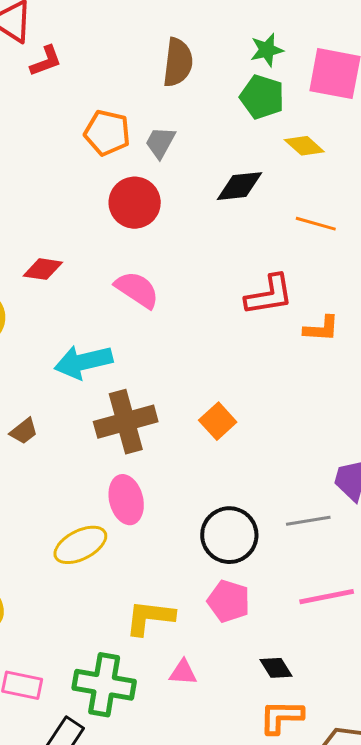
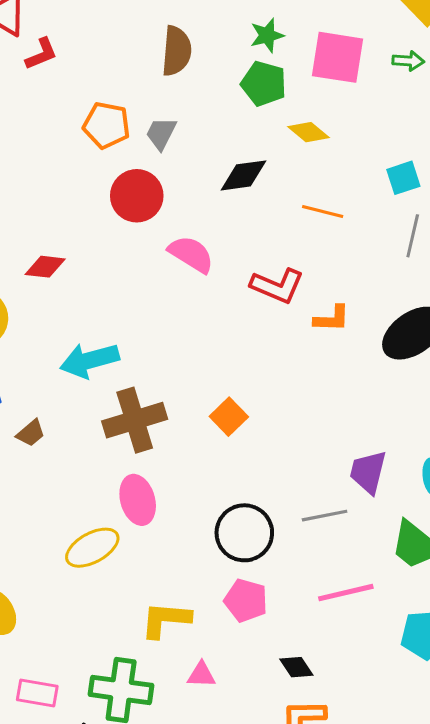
pink semicircle: (137, 290) -> (191, 254), moved
red L-shape: (269, 295) -> (277, 286), turned 34

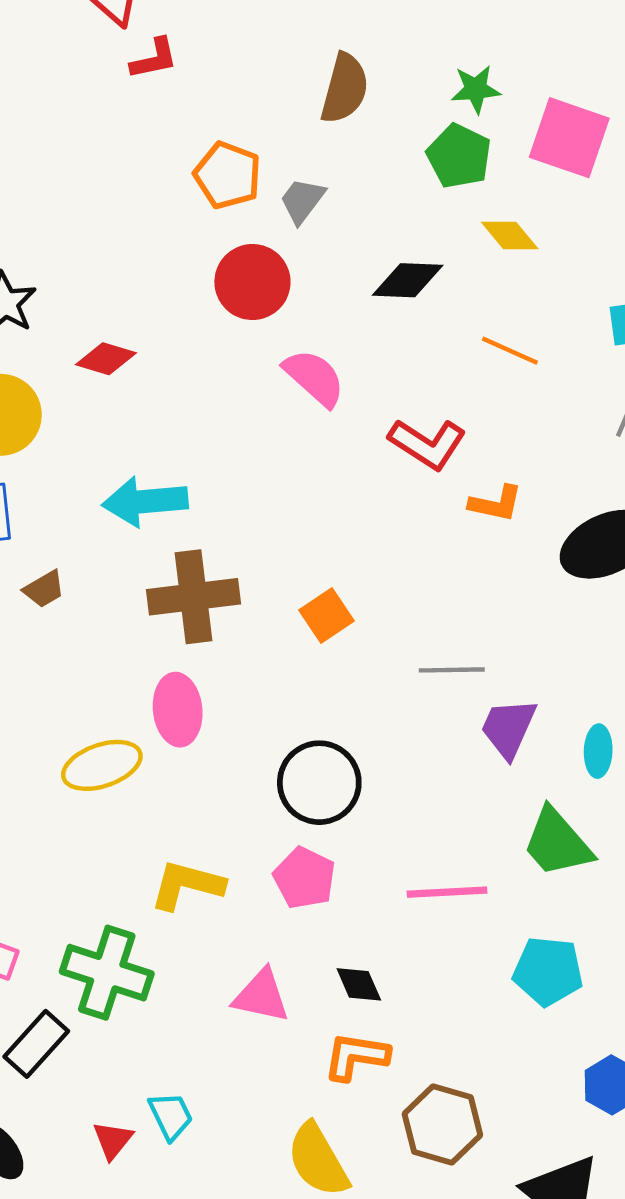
gray line: (325, 516) -> (452, 670), moved
pink triangle: (201, 675) -> (261, 996), moved, size x1.4

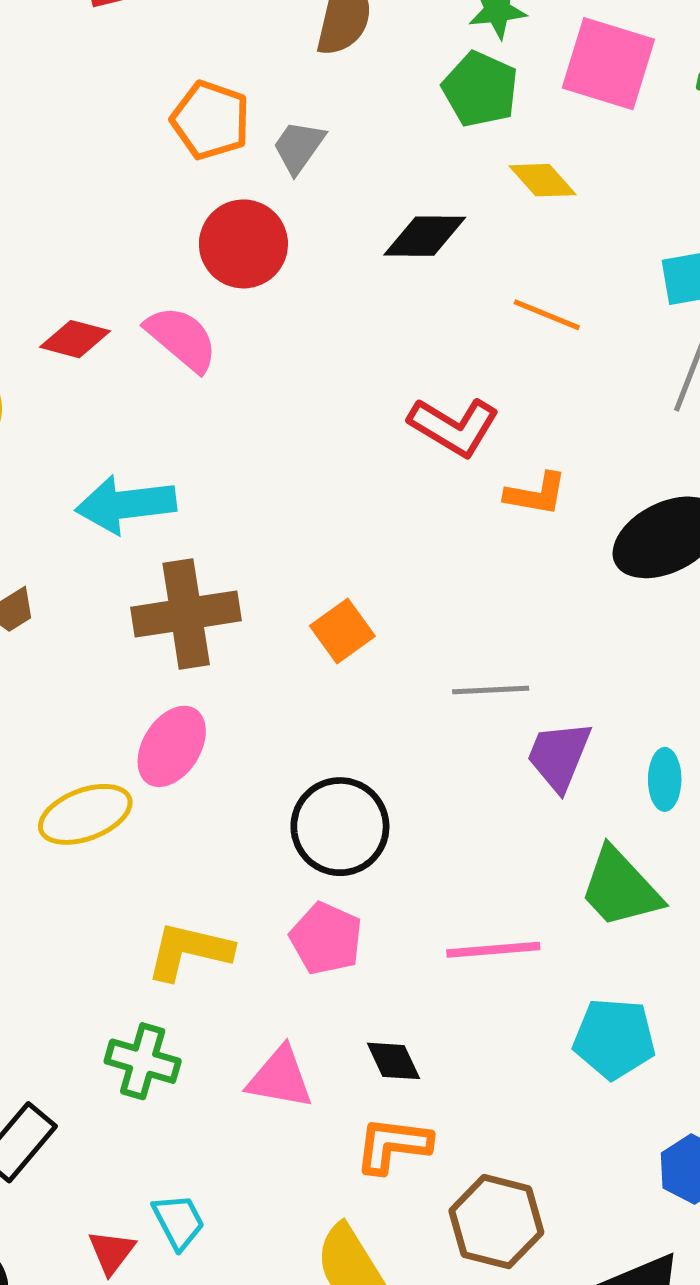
pink semicircle: (314, 378) -> (182, 339), moved
pink ellipse: (178, 710) -> (172, 746), turned 40
green cross: (107, 973) -> (143, 1061), moved, size x0.7

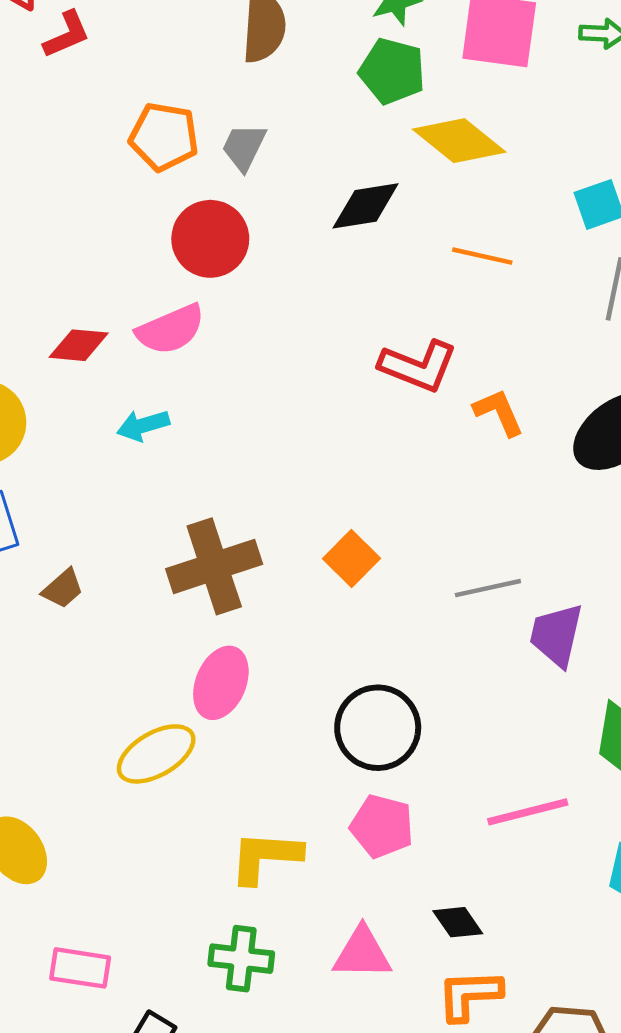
yellow diamond: (542, 180) -> (459, 141), size x1.5
pink semicircle: (182, 339) -> (171, 329), turned 126
orange L-shape: (536, 494) -> (499, 412), turned -114
cyan arrow: (126, 504) -> (143, 425), moved, size x0.6

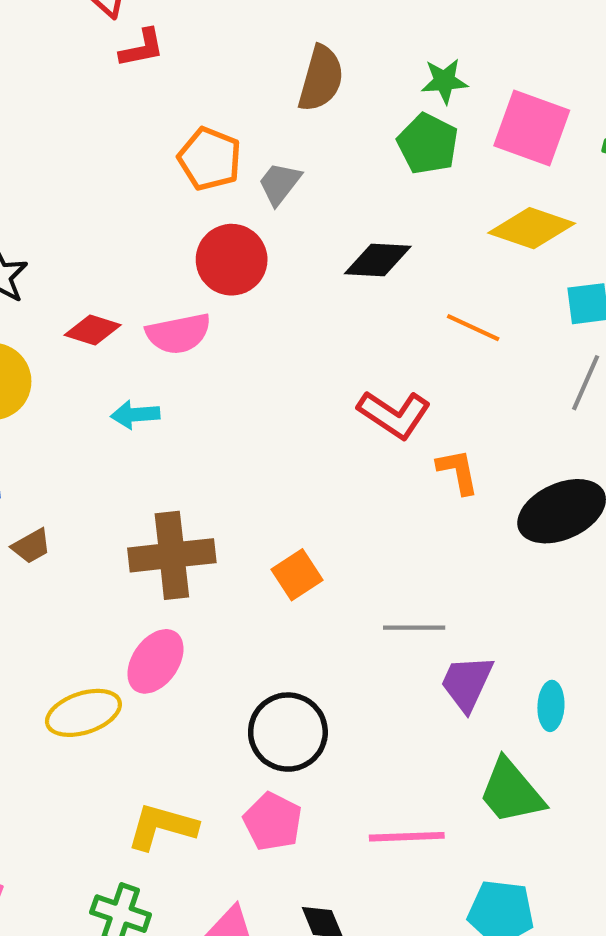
yellow diamond: (459, 141) -> (532, 228), moved, turned -32

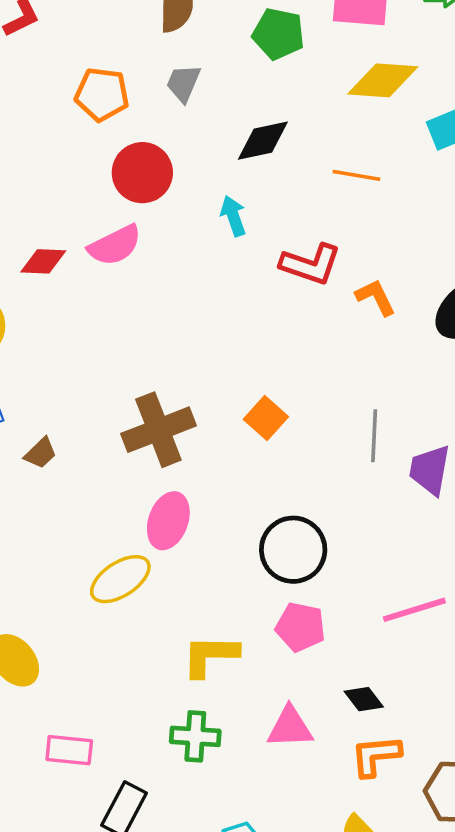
gray trapezoid: (280, 184) -> (183, 83), moved
cyan arrow: (135, 415) -> (233, 216), moved, turned 90
gray line: (414, 628) -> (374, 436), turned -72

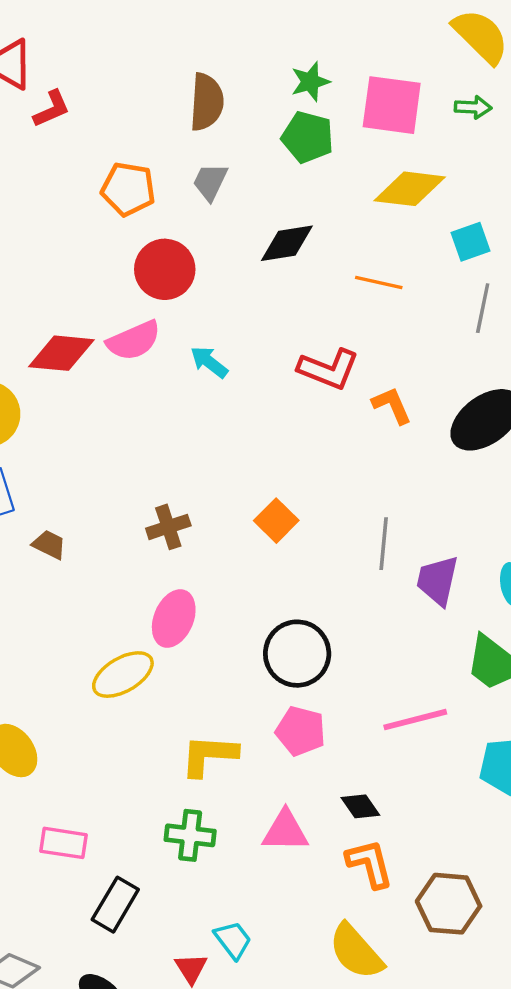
cyan arrow: (233, 216) -> (209, 362), moved, turned -36
red diamond: (43, 261) -> (61, 353), size x1.4
brown cross: (158, 430) -> (168, 527), size x0.6
brown trapezoid: (40, 453) -> (49, 545), turned -112
orange L-shape: (376, 756) -> (370, 864), turned 78

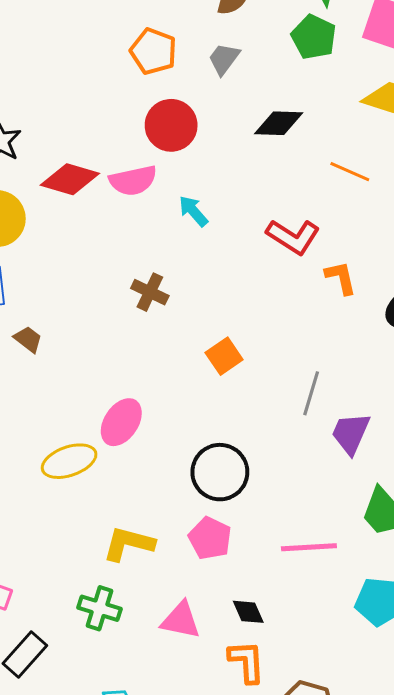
brown cross: (168, 527) -> (150, 292), moved, turned 33

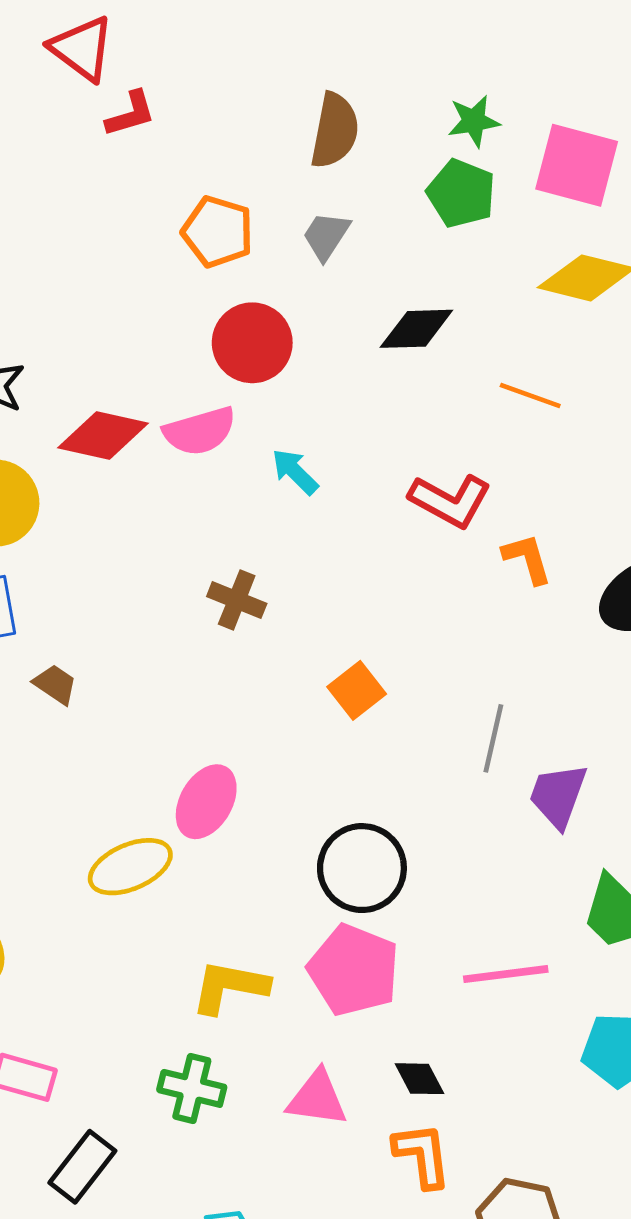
pink pentagon: (210, 538) -> (354, 970), size x1.4

